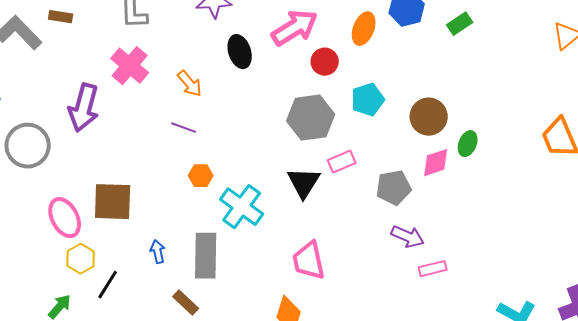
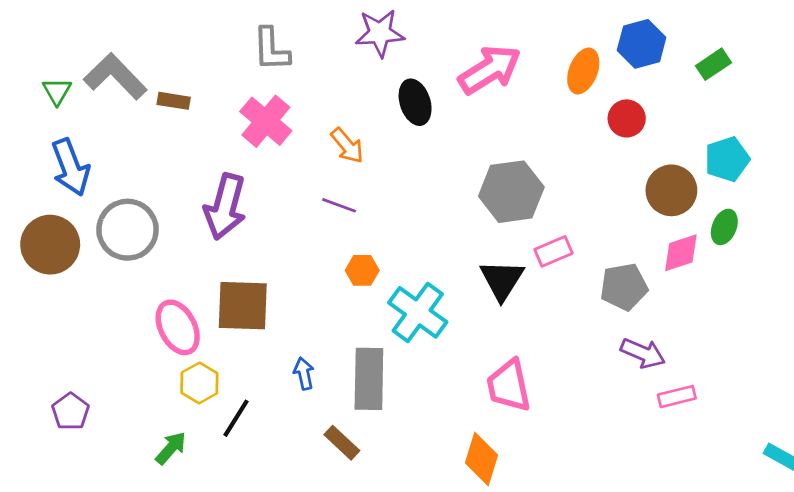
brown rectangle: (61, 17) -> (174, 101), moved
red circle: (325, 62) -> (627, 118), moved
cyan pentagon: (368, 100) -> (727, 159), moved
purple arrow: (84, 108) -> (225, 207), moved

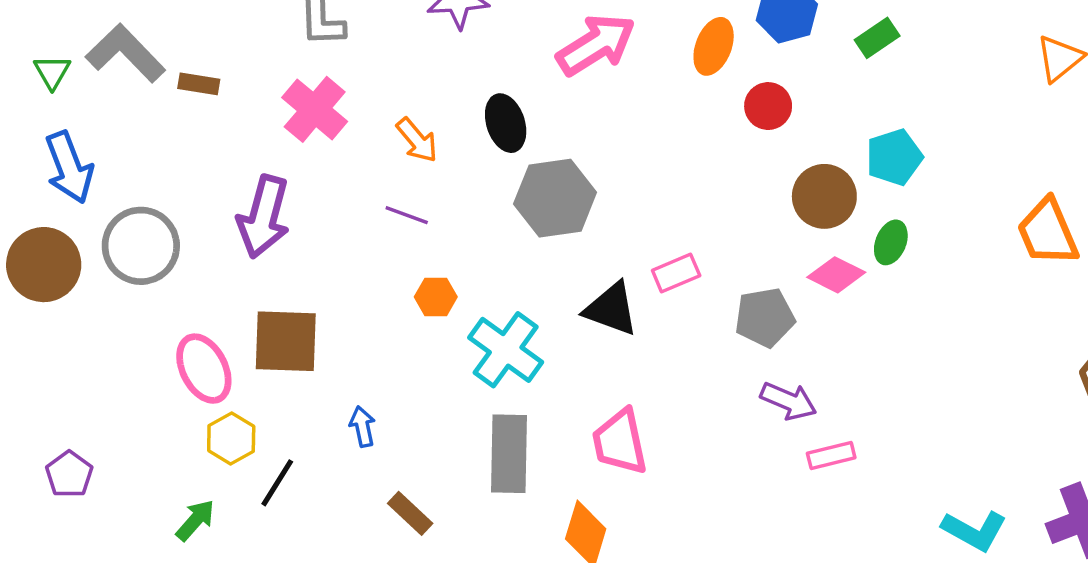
black ellipse: (415, 102) -> (506, 123), moved
gray hexagon: (511, 192) -> (555, 198), moved
pink diamond: (681, 253) -> (836, 275), turned 45
black triangle: (502, 280) -> (611, 309), turned -42
gray rectangle: (369, 379) -> (509, 454), moved

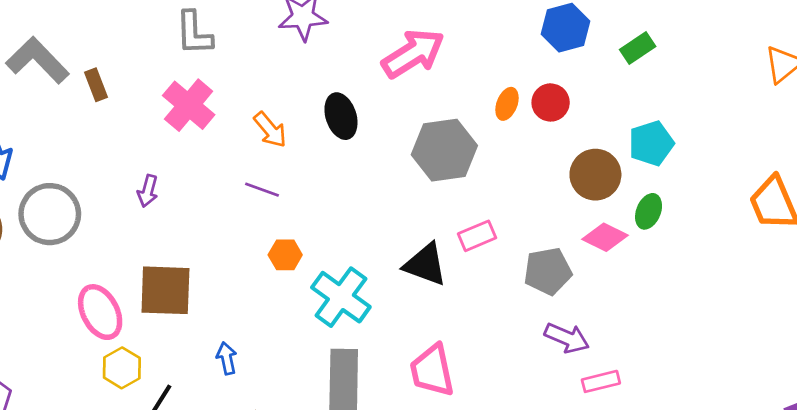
orange ellipse: (714, 46) -> (507, 104), moved, size x0.7
brown rectangle: (199, 84) -> (96, 85), turned 60
gray hexagon: (555, 198) -> (444, 150), moved
purple arrow: (264, 217) -> (148, 191), size x0.5

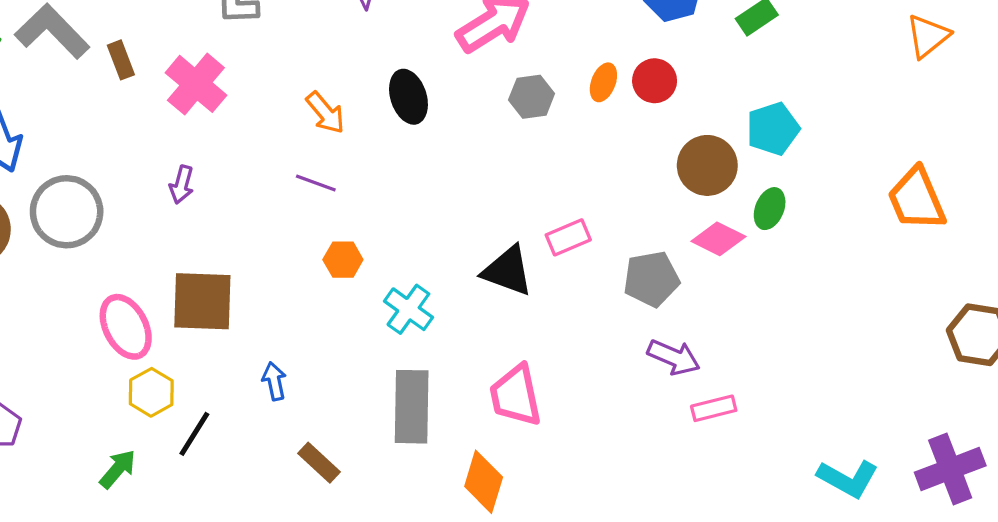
pink cross: (189, 105) -> (196, 84), moved
gray hexagon: (444, 150) -> (532, 97), moved, size x0.6
cyan cross: (341, 297) -> (408, 309), size x0.7

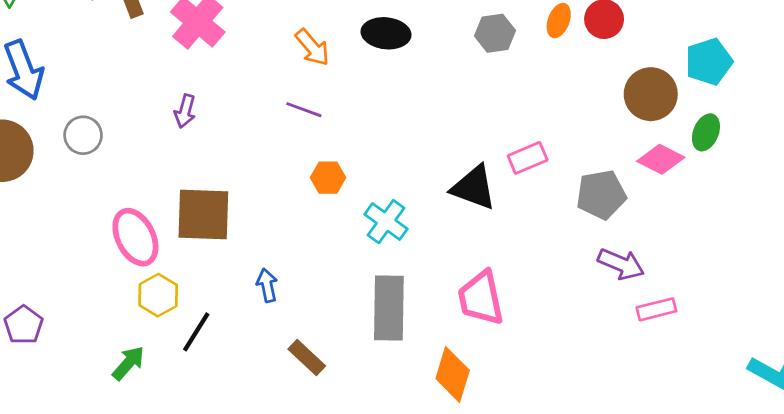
black ellipse: (408, 97) -> (386, 33), turned -66
gray circle: (67, 212) -> (83, 135), size x0.6

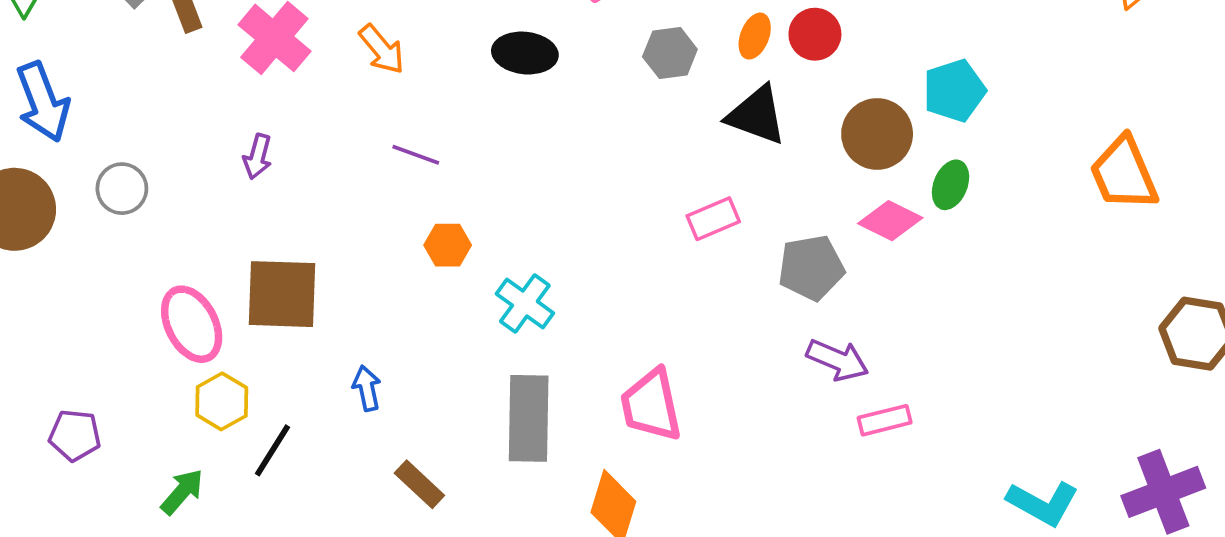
orange arrow: (312, 47) -> (382, 49), moved
black triangle: (474, 188) -> (757, 115), moved
purple pentagon: (24, 325) -> (75, 435), moved, turned -30

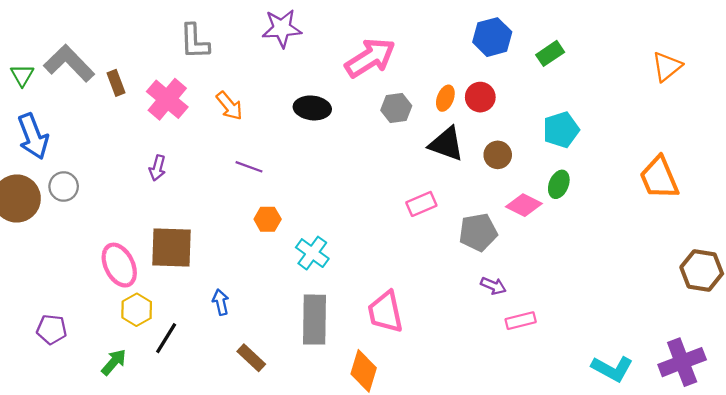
brown circle: (877, 134) -> (498, 155), moved, size x0.7
gray circle: (122, 189) -> (64, 187), moved
purple arrow: (838, 360) -> (493, 286), size x0.7

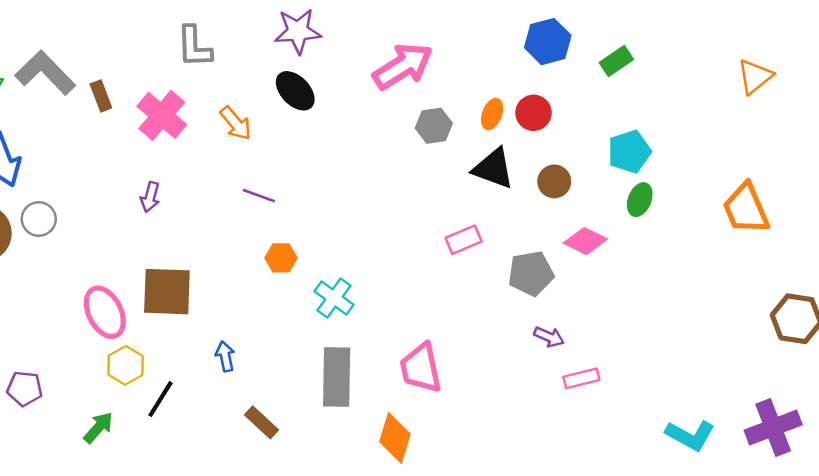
black ellipse: (312, 108) -> (295, 91), moved, turned 40
green ellipse: (559, 184) -> (640, 200), moved

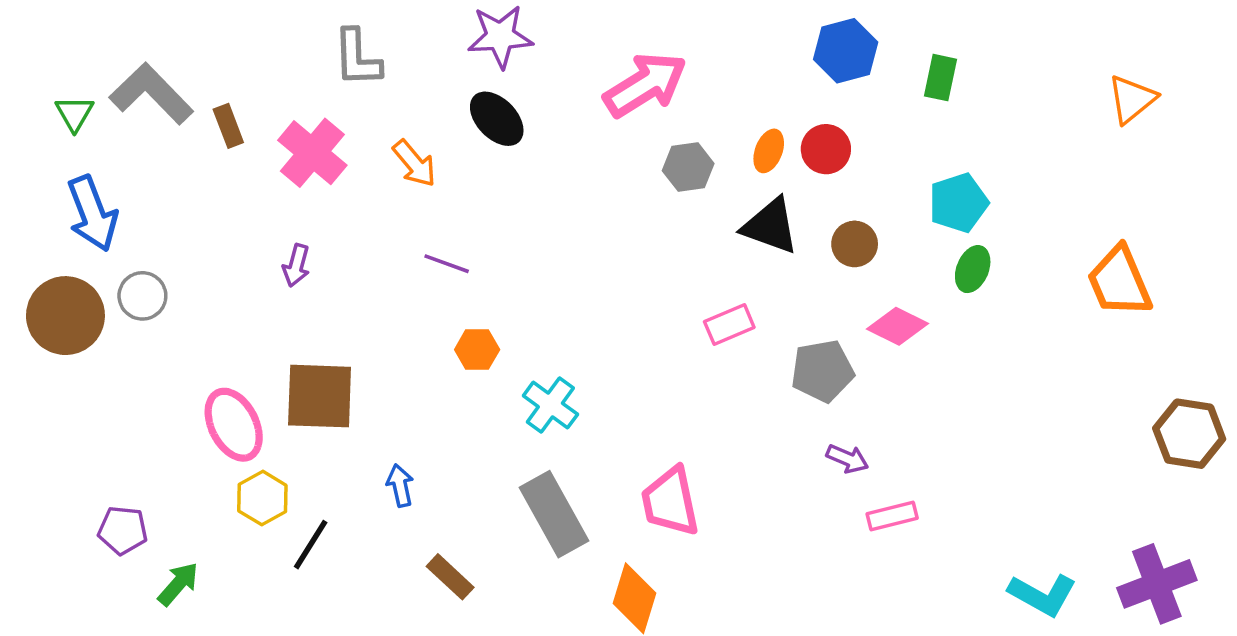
green rectangle: (616, 61) -> (940, 78), turned -44
gray rectangle: (337, 377) -> (554, 514), turned -30
green arrow: (98, 428) -> (178, 584), moved

